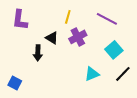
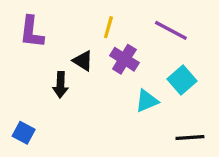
purple cross: (78, 37) -> (124, 59), turned -30
cyan triangle: (92, 74) -> (147, 101), moved
black line: (123, 74) -> (190, 138), moved, turned 42

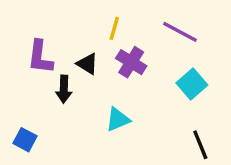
purple L-shape: (32, 32) -> (40, 57), moved
cyan triangle: (147, 101) -> (118, 119), moved
black line: (190, 138) -> (200, 145), turned 72

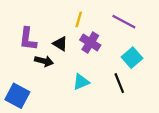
black arrow: (64, 89) -> (44, 61), turned -78
blue square: (25, 140) -> (17, 96), size x1.5
black line: (200, 145) -> (119, 83), moved

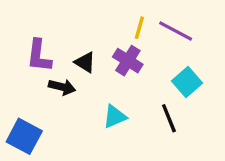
yellow line: (79, 19) -> (139, 28), moved

